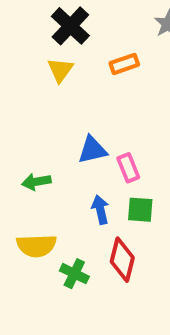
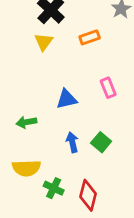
pink rectangle: (128, 168) -> (108, 88), moved
green square: (140, 210) -> (101, 142), turned 36
red diamond: (122, 260) -> (88, 195), moved

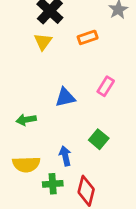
pink rectangle: (108, 88) -> (106, 86), turned 54
blue arrow: (72, 142) -> (65, 156), moved
green cross: (54, 188) -> (53, 184), turned -30

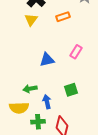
green arrow: (26, 120) -> (30, 89), moved
green square: (99, 139) -> (71, 90), turned 32

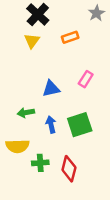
green arrow: (30, 89) -> (26, 113), moved
green square: (71, 90) -> (80, 125), size x1.5
blue arrow: (47, 102) -> (51, 125), moved

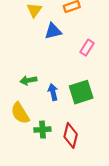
blue triangle: (51, 89) -> (53, 31), moved
yellow semicircle: (17, 146) -> (20, 113), turned 60

